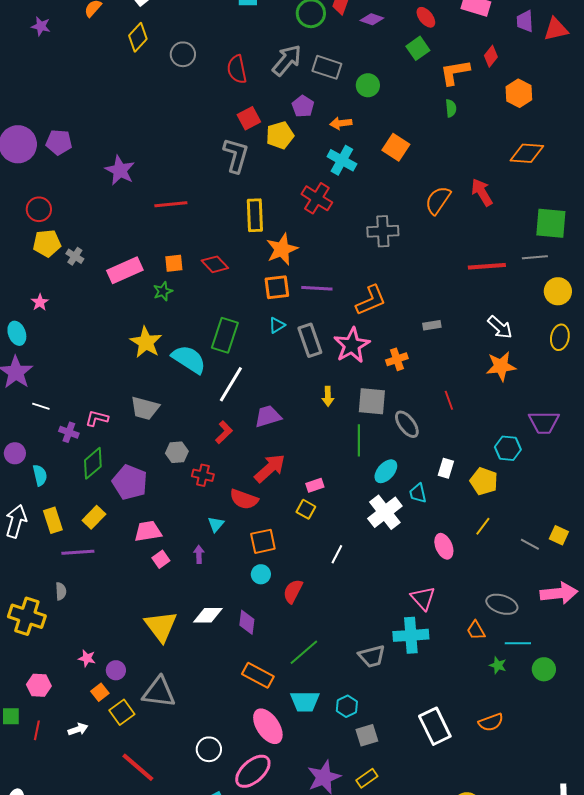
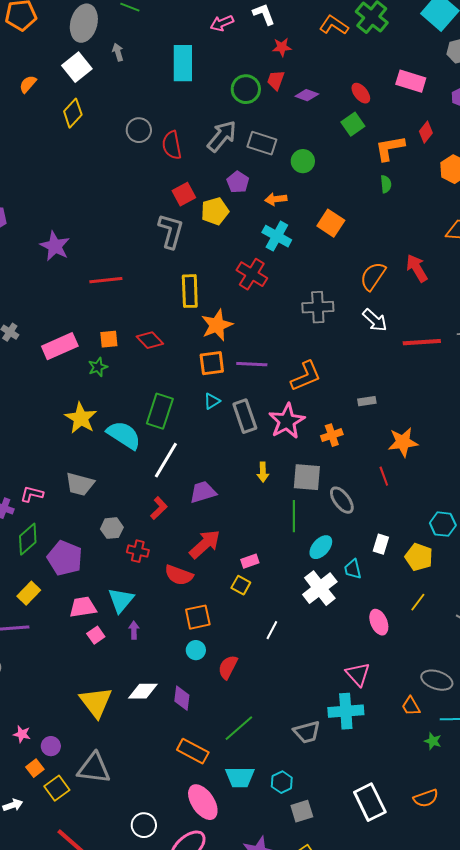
gray circle: (183, 54) -> (139, 130), moved
white arrow: (500, 327) -> (375, 320), moved
orange star: (501, 366) -> (403, 442), moved
cyan triangle: (216, 524) -> (121, 600), moved, size x1.6

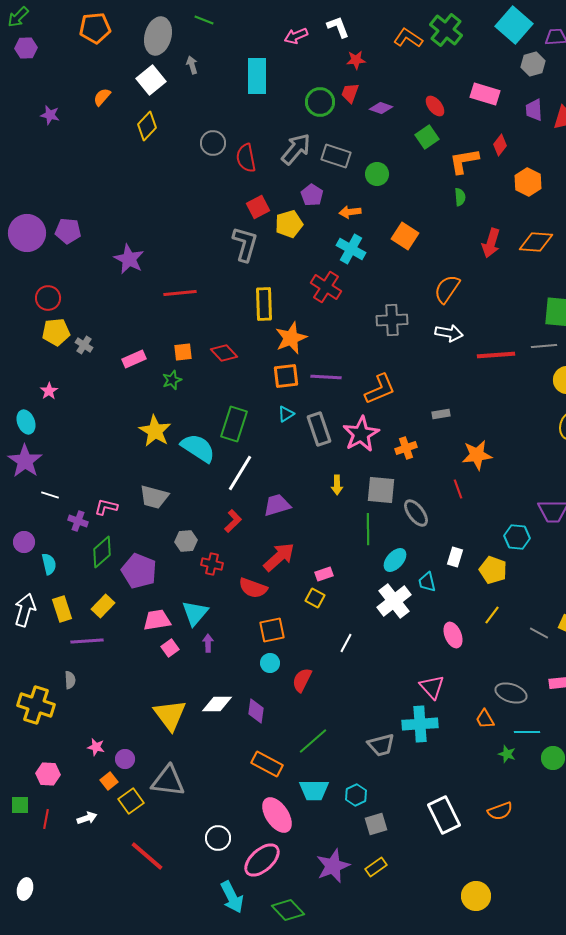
red arrow: (417, 268) -> (491, 243), moved, turned -132
white arrow: (375, 320) -> (449, 333), turned -32
pink rectangle: (60, 346) -> (134, 359), size x0.7

